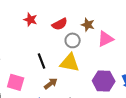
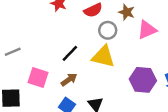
black line: (42, 61) -> (70, 53), turned 63
brown arrow: (51, 84) -> (69, 80), moved

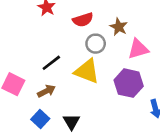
purple hexagon: (143, 80) -> (129, 83), moved

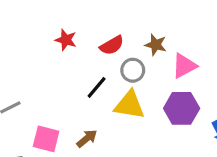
black line: (51, 63) -> (97, 87), moved

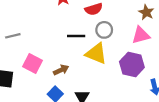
brown star: (156, 45) -> (146, 12), moved
black line: (97, 87) -> (76, 36), turned 36

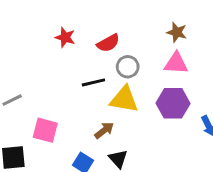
pink triangle: (141, 35) -> (176, 63), turned 30
brown arrow: (61, 70) -> (104, 130), moved

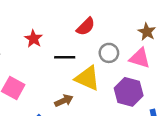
red star: (65, 37) -> (34, 39), moved
red semicircle: (108, 43) -> (86, 27), turned -30
gray circle: (128, 67) -> (109, 53), moved

